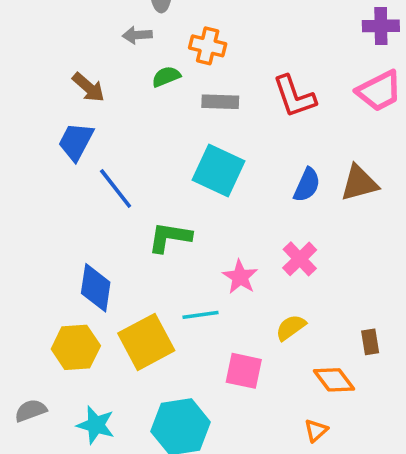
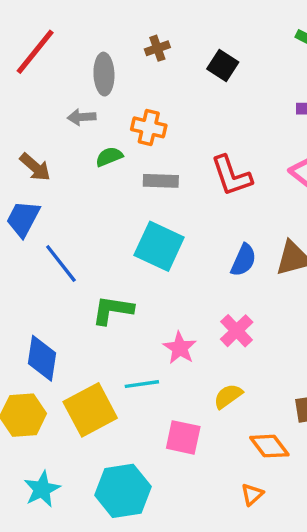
cyan star: (96, 425) -> (42, 489), turned 30

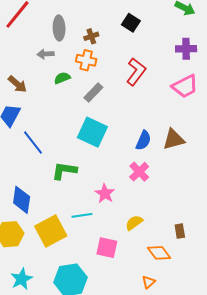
brown cross: (157, 48) -> (91, 36), moved
red L-shape: (231, 176) -> (136, 72), moved, turned -124
gray rectangle: (161, 181) -> (93, 93), turned -48
pink cross: (237, 331) -> (139, 172), moved

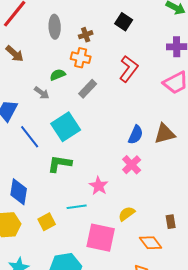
gray arrow: (45, 54) -> (42, 93), moved, turned -140
brown arrow: (17, 84) -> (15, 54), moved
cyan square: (92, 132) -> (66, 127), moved, turned 32
yellow square: (51, 231) -> (47, 222), size x0.6
pink square: (107, 248) -> (101, 238), size x1.4

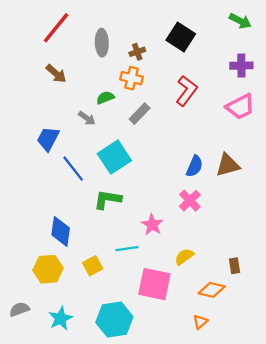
black square: (124, 22) -> (181, 37), size x1.4
orange diamond: (151, 243) -> (212, 290), turned -40

